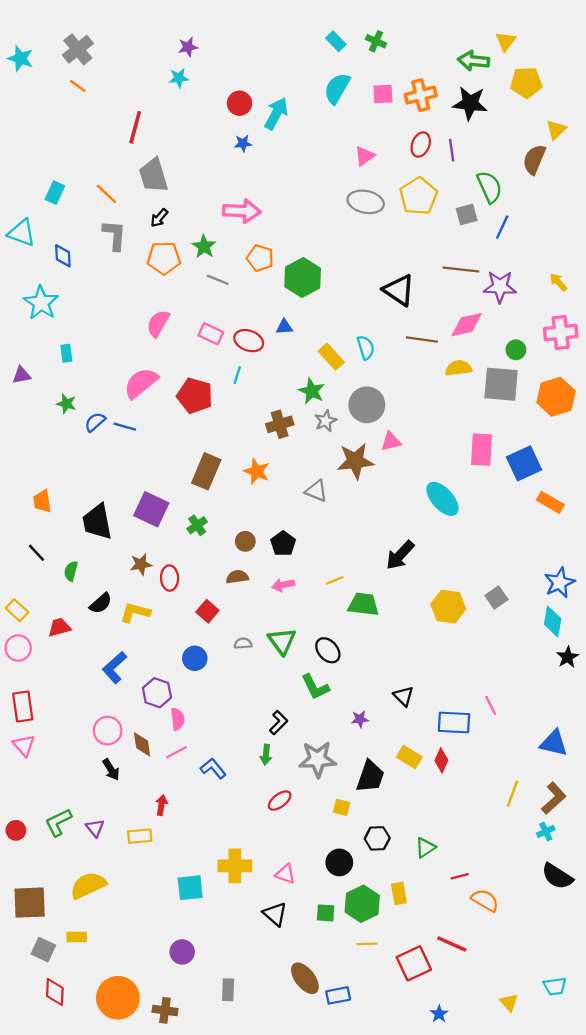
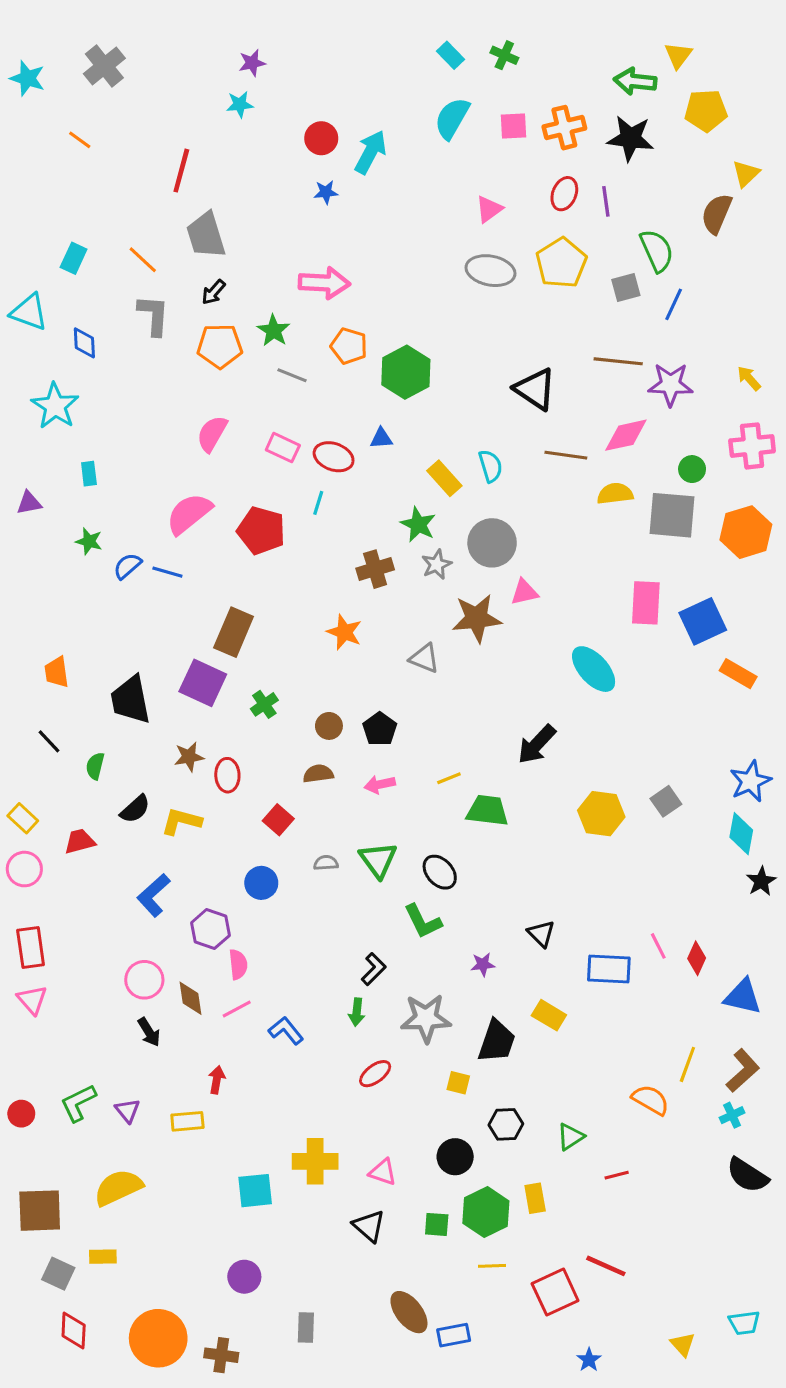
orange line: (78, 86) -> (80, 140), moved
brown rectangle: (206, 471) -> (234, 632), moved
red diamond: (441, 760) -> (697, 958), moved
orange semicircle: (485, 900) -> (650, 1100), moved

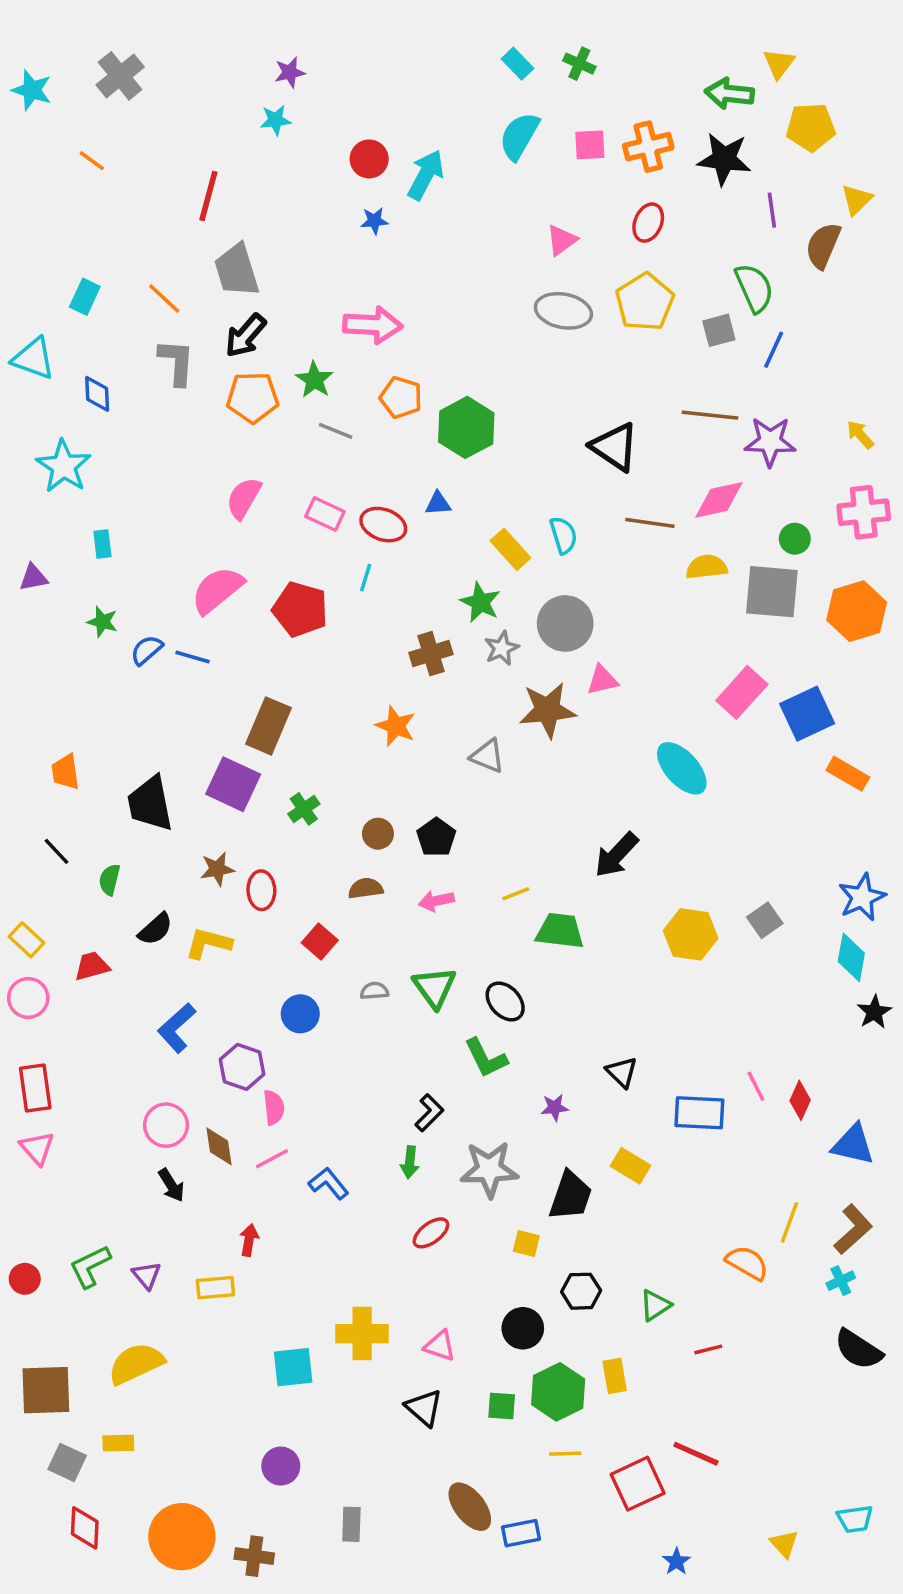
purple line: (606, 201) -> (772, 210), moved
black arrow: (214, 292) -> (245, 336), size x1.5
pink rectangle: (646, 603) -> (742, 692), turned 39

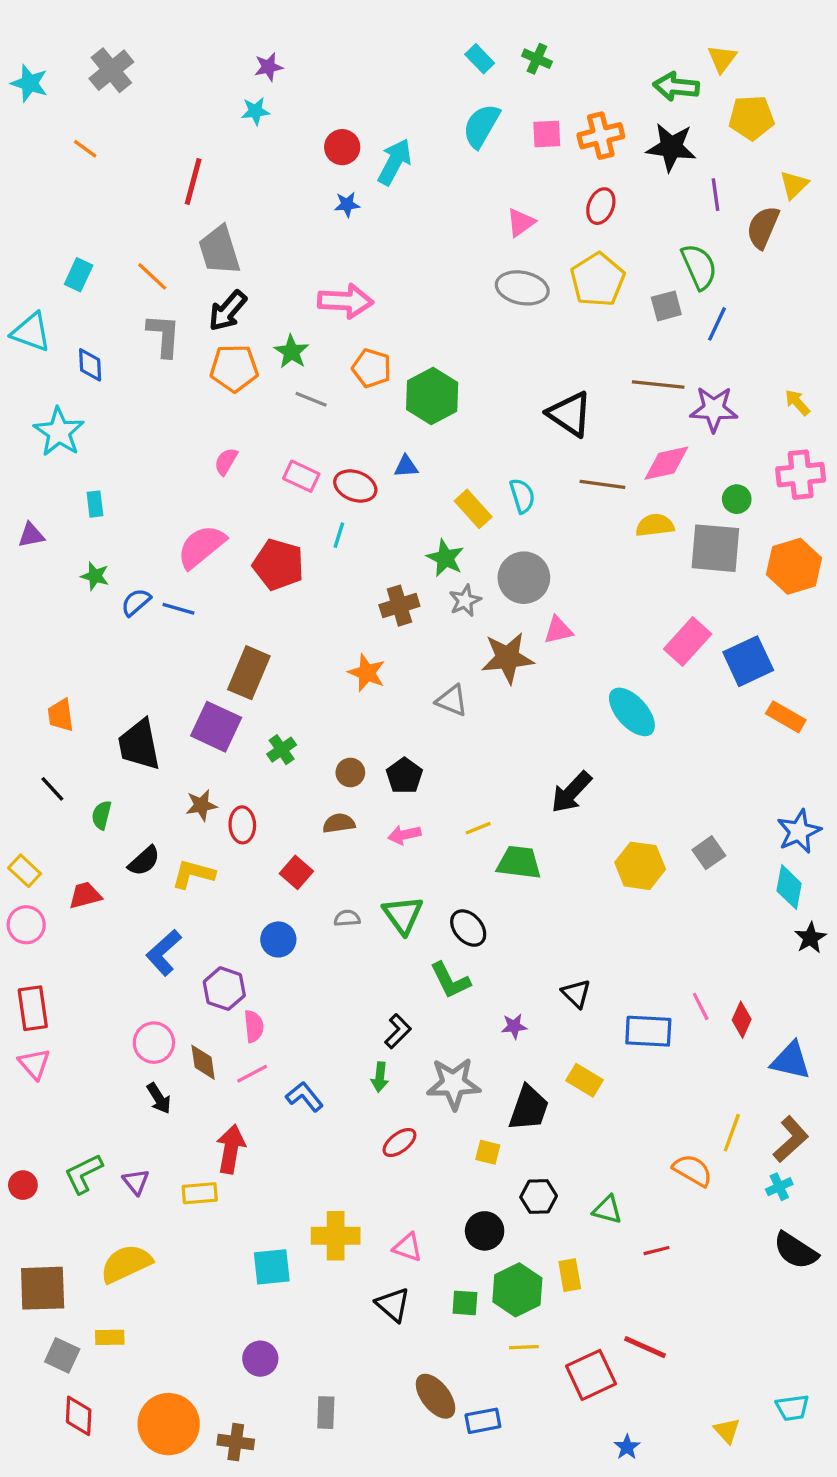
pink semicircle: (244, 498) -> (226, 461), size x0.7
red arrow: (249, 1240) -> (231, 1149), size x1.6
green triangle: (655, 1305) -> (607, 1210), turned 48

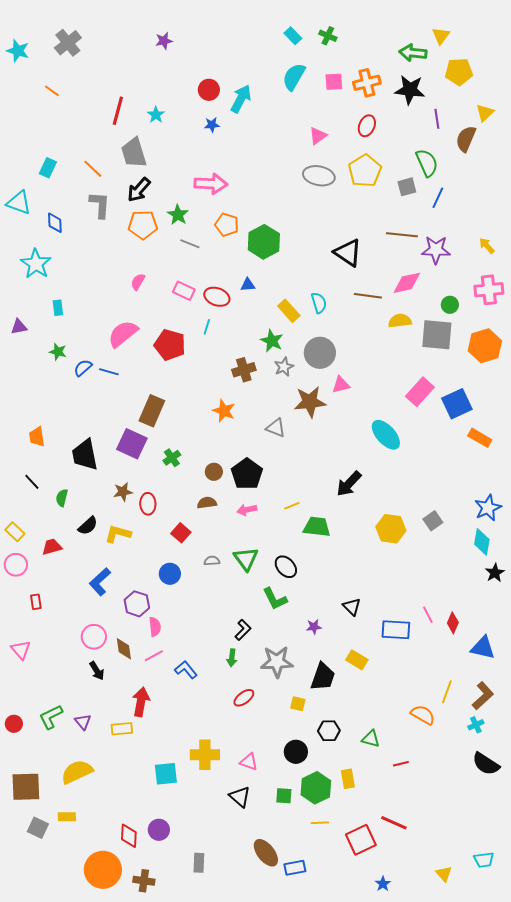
cyan star: (255, 111) -> (156, 115), moved, turned -30
black pentagon: (404, 776) -> (247, 474), size x1.4
red rectangle: (33, 1008) -> (36, 602), moved, size x0.6
red diamond: (79, 1416) -> (129, 836), moved

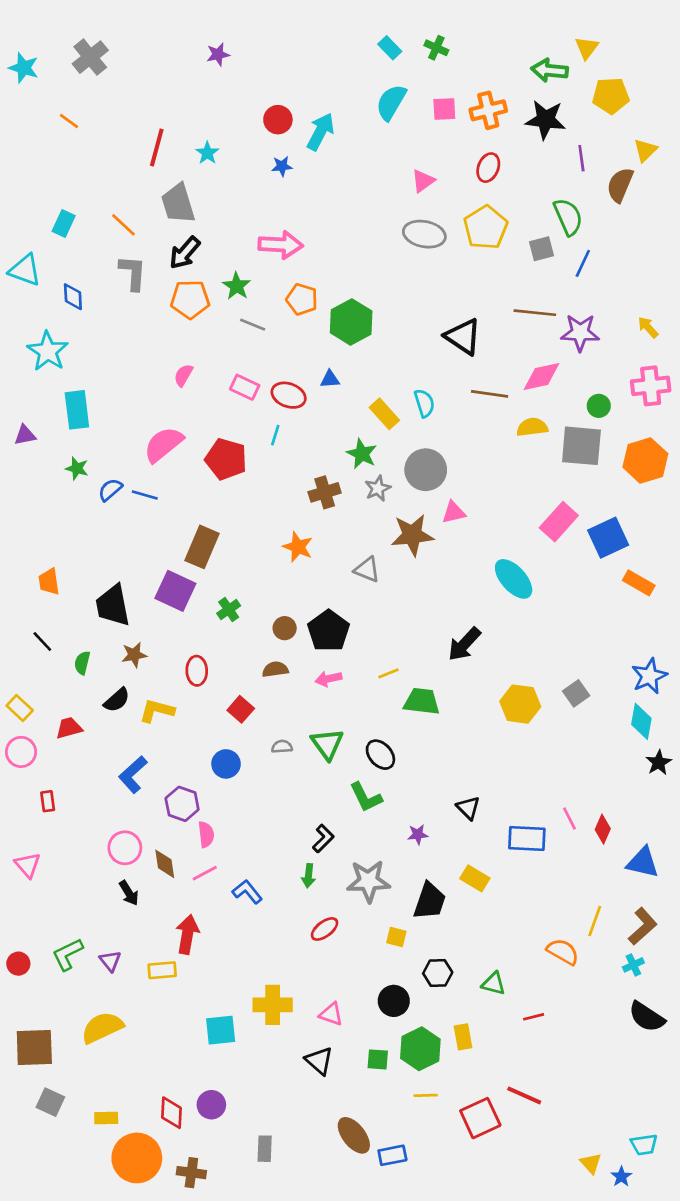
cyan rectangle: (58, 308) -> (77, 410), size x1.8
brown star: (123, 492) -> (134, 655), moved
yellow rectangle: (67, 817) -> (106, 1118), moved
blue star: (383, 884) -> (621, 1177), moved

